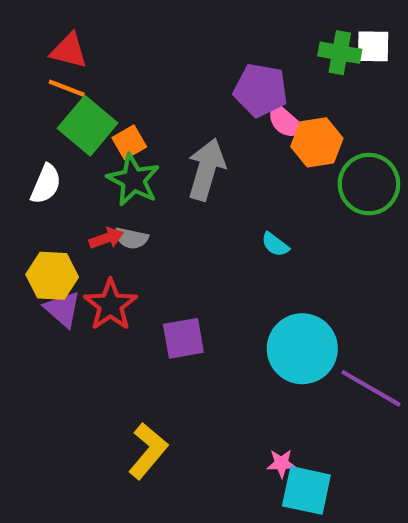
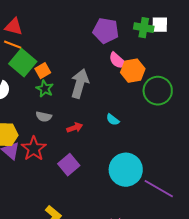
purple pentagon: (261, 90) -> (106, 31), moved
green star: (133, 180) -> (45, 89), size x0.7
red arrow: (106, 238) -> (75, 128), moved
purple square: (183, 338) -> (69, 165), turned -30

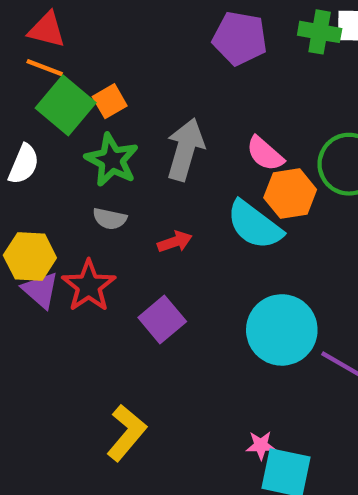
pink semicircle: (118, 61) -> (265, 154), moved
orange square: (43, 71) -> (110, 101), moved
orange hexagon: (133, 71) -> (290, 194), moved
green star: (45, 89) -> (112, 160), size x1.4
cyan semicircle: (113, 120) -> (255, 225), size x2.0

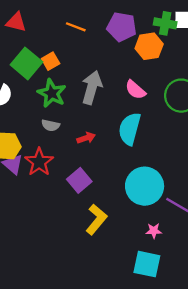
orange line: (45, 68) -> (76, 27), moved
orange hexagon: (290, 194) -> (149, 46), moved
cyan semicircle: (255, 225) -> (130, 129), turned 68
yellow L-shape: (126, 433) -> (96, 219), moved
pink star: (261, 445) -> (154, 231), moved

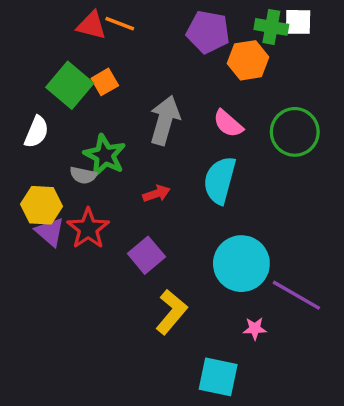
red triangle: (16, 22) -> (91, 25), moved
orange line: (76, 27) -> (120, 24), moved
green star: (52, 93) -> (105, 155), moved
gray semicircle: (51, 125) -> (83, 175), moved
cyan square: (147, 264) -> (218, 377), moved

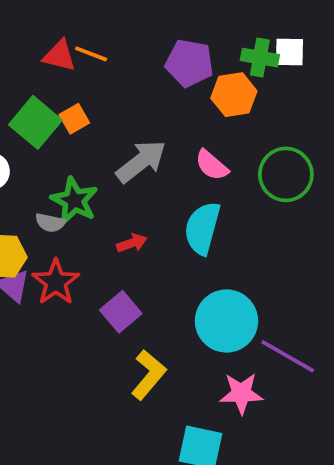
gray arrow: (165, 120) -> (141, 161), turned 36
pink star: (255, 329) -> (241, 393), size x1.6

